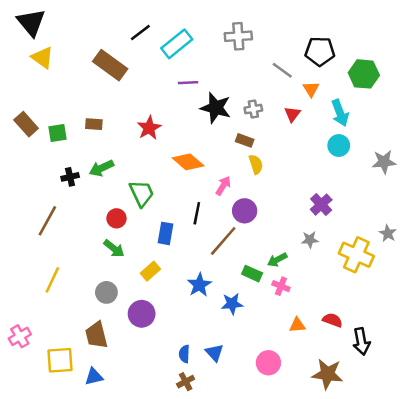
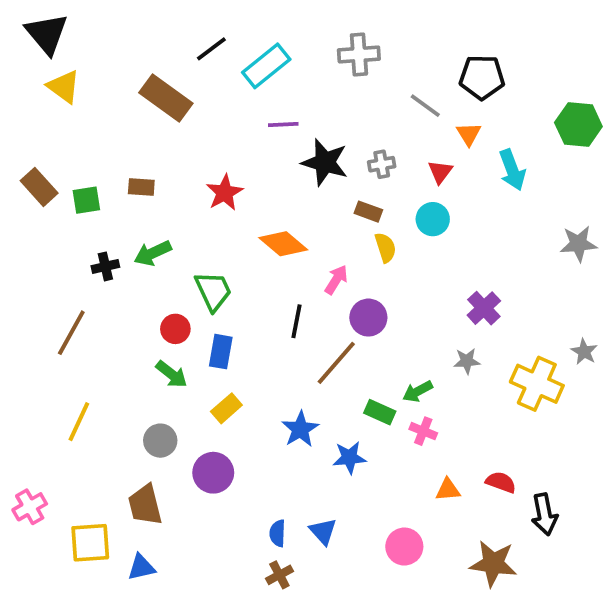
green hexagon: (364, 74) -> (578, 125), moved
cyan circle: (339, 146) -> (433, 219), moved
blue rectangle: (165, 233) -> (221, 352), moved

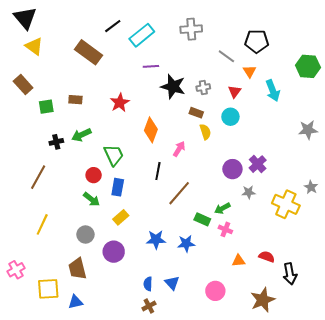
brown rectangle: (39, 187) -> (23, 84), moved
orange diamond: (283, 244) -> (151, 130), turned 70
purple circle: (368, 318) -> (232, 169), moved
blue star: (300, 429) -> (156, 240), moved, turned 30
brown star: (493, 564) -> (263, 300), turned -30

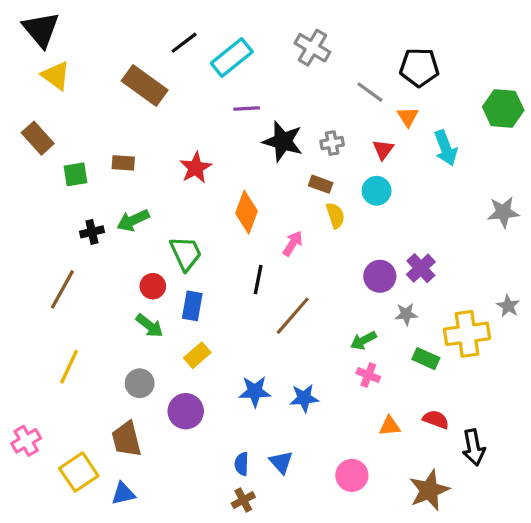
gray cross: (191, 29) -> (312, 48), turned 35
yellow cross: (286, 204) -> (467, 334), turned -32
green rectangle: (202, 219) -> (426, 359), moved
yellow square: (48, 289) -> (79, 472), turned -30

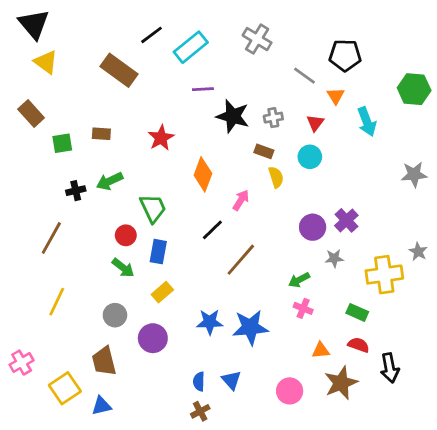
black line: (258, 280) -> (212, 230), turned 35
green rectangle: (426, 359) -> (357, 312), moved
blue star: (304, 398) -> (250, 327), size x1.5
brown star: (429, 490) -> (341, 383), moved

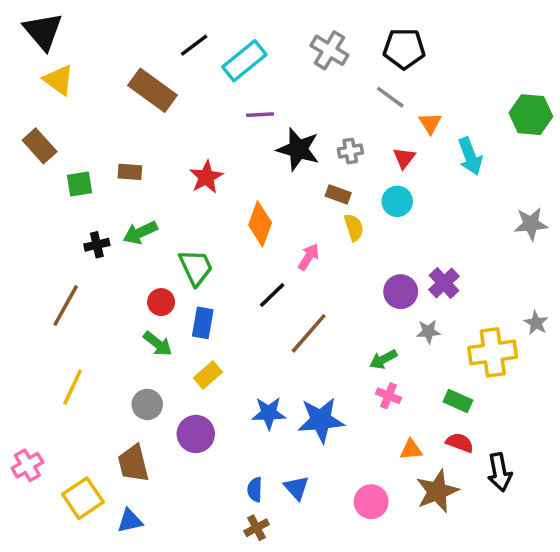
black pentagon: (345, 55) -> (404, 49), moved

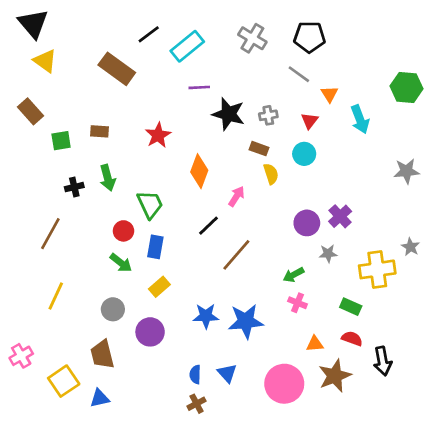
green arrow: (140, 233) -> (108, 178), turned -80
pink circle: (371, 502) -> (284, 384), size x1.5

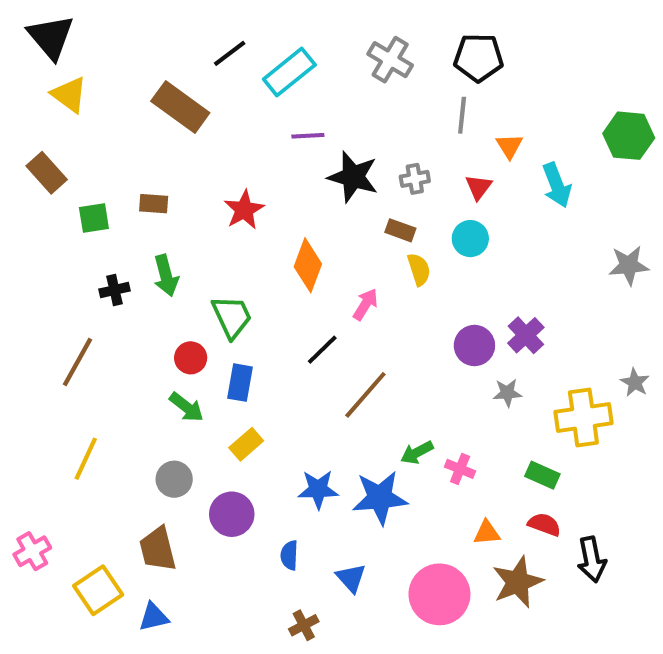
gray line: (299, 74) -> (462, 115), turned 60
green arrow: (294, 275) -> (417, 452), moved
blue semicircle: (195, 374) -> (289, 555), moved

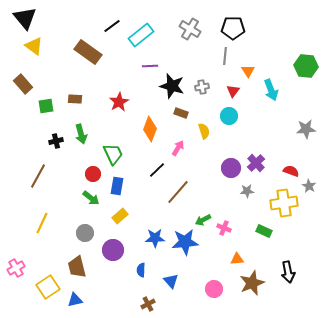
brown rectangle: (400, 230) -> (181, 113), moved
red semicircle: (544, 524) -> (291, 171), moved
pink circle: (439, 594) -> (214, 289), size x0.6

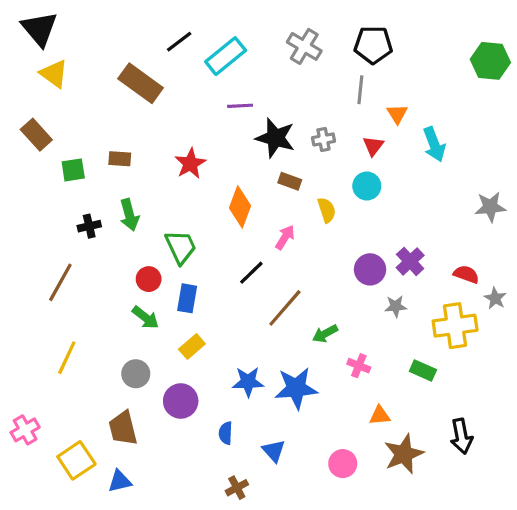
green hexagon: (306, 66) -> (490, 61), moved
green arrow: (203, 220) -> (325, 334), moved

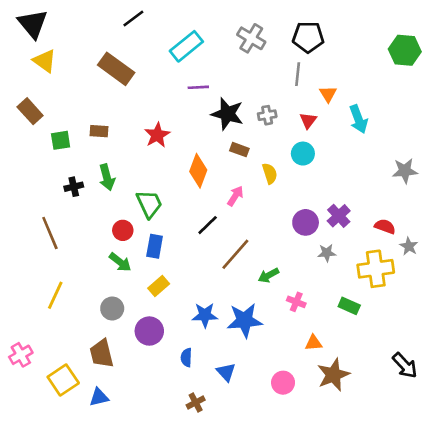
black line: (179, 42) -> (133, 18), moved
brown line: (60, 282) -> (50, 233), turned -52
black arrow: (461, 436) -> (405, 365), moved, turned -32

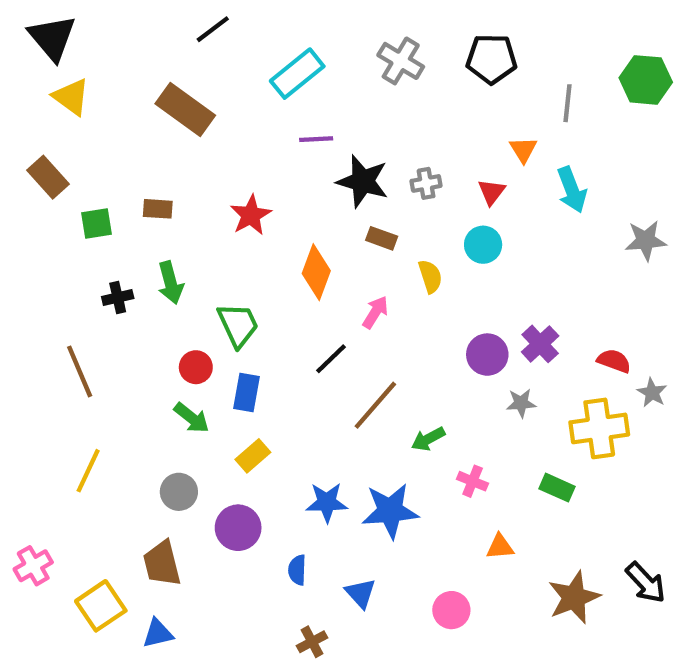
gray line: (298, 74) -> (568, 103), moved
gray star: (405, 171) -> (646, 240), moved
brown star: (333, 375) -> (574, 597), moved

